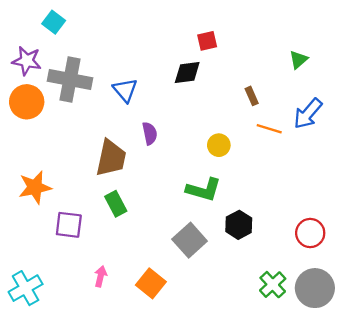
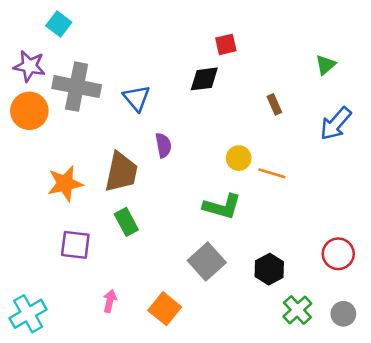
orange line: (269, 129) -> (272, 173), moved
orange star: (35, 187) -> (65, 184), moved
black hexagon: (239, 225) -> (269, 269), moved
gray circle: (315, 288) -> (343, 314), size x0.6

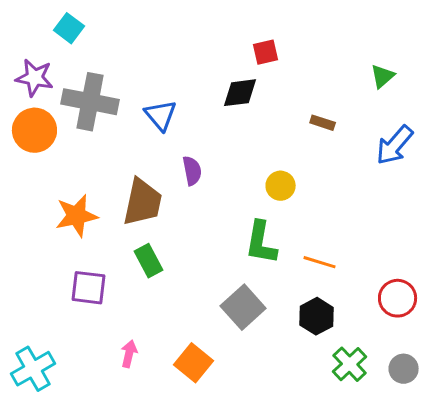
brown rectangle: (274, 104) -> (323, 123), turned -48
orange line: (272, 173) -> (320, 262), moved
green L-shape: (222, 207) -> (261, 243), turned 84

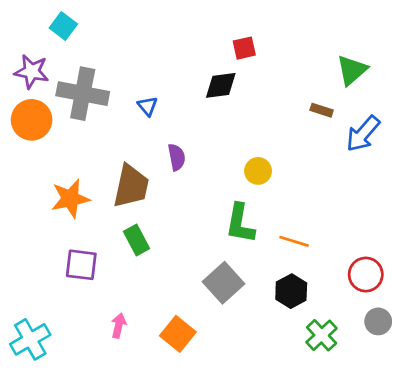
green triangle: (383, 76) -> (352, 70), size x1.4
blue triangle: (161, 115) -> (148, 106), size x0.7
brown rectangle: (323, 123) -> (322, 110), moved
gray circle: (404, 369) -> (378, 321), moved

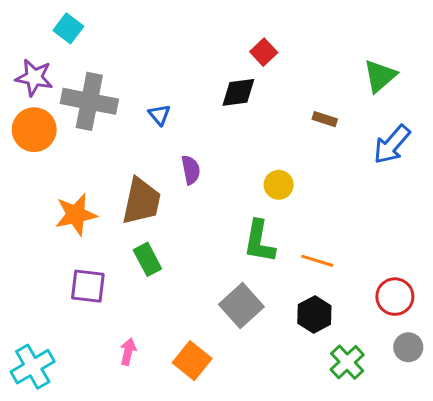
red square: (244, 48) -> (264, 52), turned -30
brown rectangle: (322, 110) -> (325, 119), moved

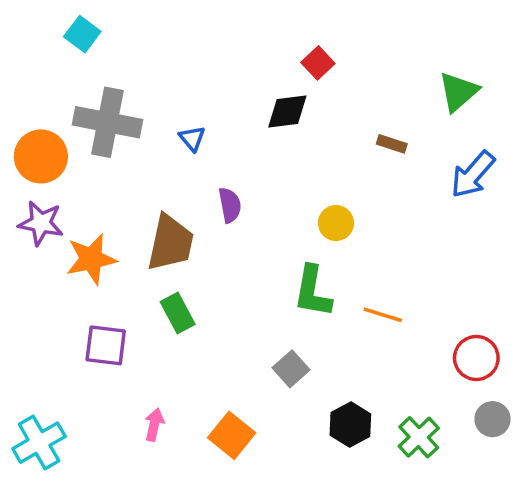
purple star: (34, 77) -> (41, 223), moved
gray square: (241, 306) -> (291, 369), size x0.7
black hexagon: (314, 314) -> (350, 425), moved

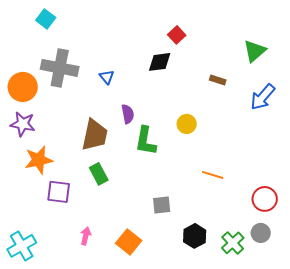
orange star: (91, 259) -> (39, 160), moved
green L-shape: (313, 291) -> (146, 141), moved
gray square: (291, 369) -> (162, 205), turned 36
gray circle: (493, 419) -> (261, 233), moved

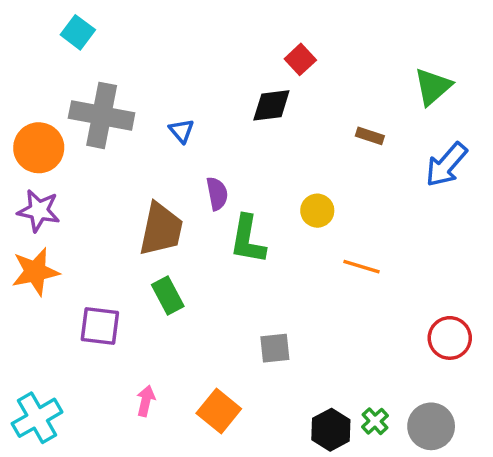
orange star: (39, 160) -> (35, 272), moved
orange line: (213, 175) -> (361, 267), moved
gray circle: (261, 233) -> (431, 426), moved, size x1.4
black hexagon: (195, 236) -> (331, 430), moved
green cross: (233, 243) -> (375, 421), moved, size x0.7

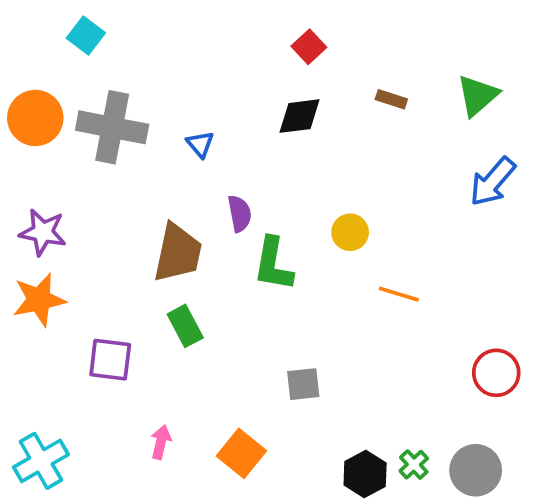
red square: (300, 59) -> (309, 47), moved
brown rectangle: (370, 136) -> (391, 99), moved
orange circle: (39, 148) -> (35, 118), moved

